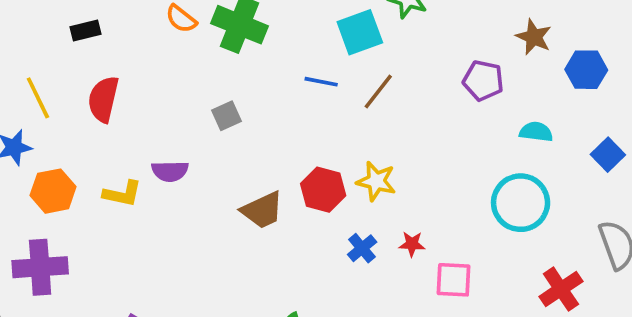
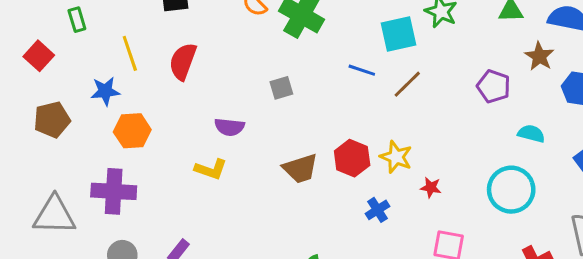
yellow L-shape: (122, 194) -> (211, 169), moved
red star: (412, 244) -> (431, 188), moved

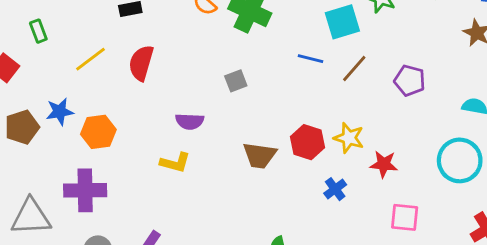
yellow line: (130, 53) -> (91, 59), turned 76
purple pentagon: (494, 86) -> (410, 81), moved
blue star: (105, 91) -> (60, 112), moved
brown trapezoid: (300, 168) -> (260, 155), turned 30
red star: (431, 188) -> (384, 164), size x1.4

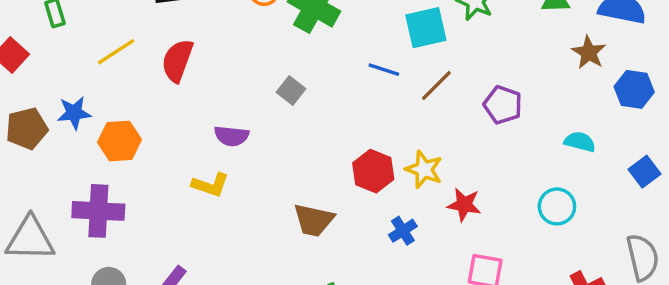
gray square: (236, 81) -> (291, 90), turned -35
brown trapezoid: (260, 155) -> (314, 220), moved
cyan circle: (460, 160) -> (557, 206), size x0.7

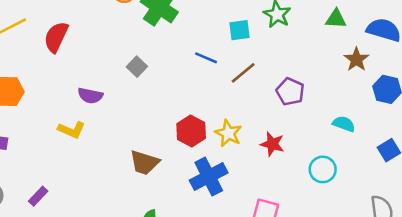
cyan square: (426, 28) -> (240, 30), size x0.7
red star: (464, 205) -> (272, 144), moved
blue cross: (403, 231) -> (209, 176), size x1.8

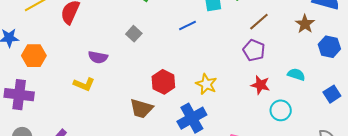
blue line: (206, 58) -> (187, 26), turned -48
brown line: (243, 73) -> (259, 22), moved
red hexagon: (191, 131) -> (163, 82), moved
red star: (272, 144) -> (260, 85), moved

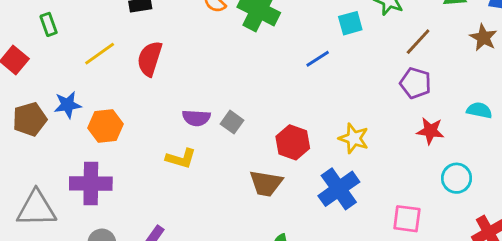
gray square: (134, 34) -> (232, 122), moved
cyan circle: (281, 110) -> (457, 178), moved

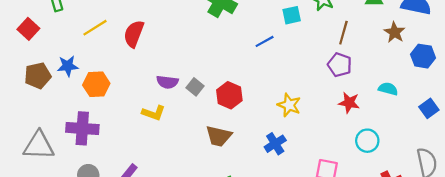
brown line: (418, 42) -> (343, 33), turned -30
red hexagon: (293, 142) -> (229, 95), moved
blue cross: (339, 189) -> (275, 144), size x0.7

